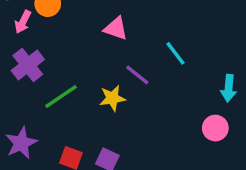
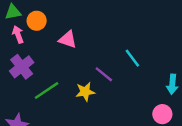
pink arrow: (23, 22) -> (18, 34), turned 133
pink triangle: (116, 28) -> (68, 39), moved

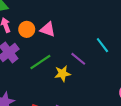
orange circle: (37, 21) -> (27, 29), moved
green line: (47, 90) -> (40, 62), moved

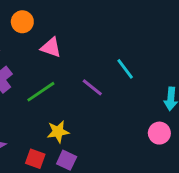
orange circle: (27, 29) -> (22, 22), moved
yellow star: (62, 74) -> (58, 132), moved

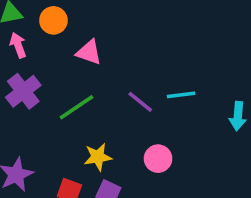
cyan line: (125, 69) -> (181, 95), moved, turned -60
pink circle: (159, 133) -> (158, 159), moved

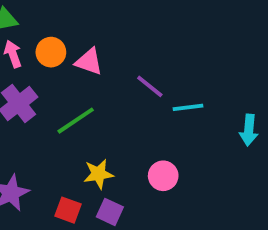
orange circle: (53, 20) -> (51, 52), moved
purple line: (140, 102) -> (150, 86), moved

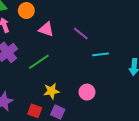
orange circle: (51, 52) -> (26, 11), moved
purple line: (150, 86) -> (81, 34), moved

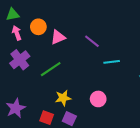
orange circle: (26, 11) -> (38, 27), moved
pink triangle: (46, 29) -> (58, 37), turned -42

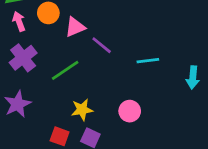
purple line: (92, 41) -> (102, 45), moved
purple star: (16, 108) -> (18, 104), moved

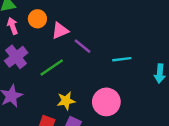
pink circle: (130, 111) -> (106, 102), size x1.5

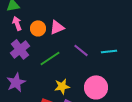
orange circle: (37, 19) -> (38, 28), moved
purple line: (83, 46) -> (81, 50), moved

